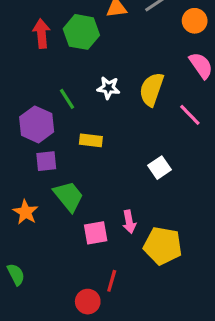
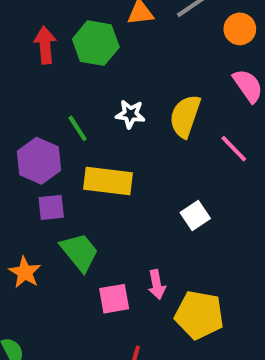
yellow rectangle: (91, 140) -> (108, 181), size x1.6

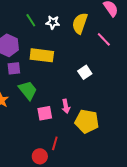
green line: (78, 128) -> (31, 20), moved

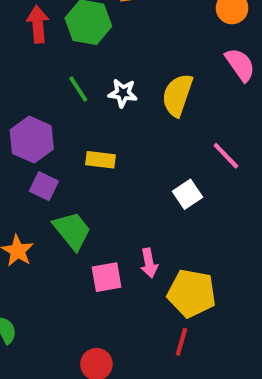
pink line: (104, 39) -> (226, 156), moved
yellow rectangle: (42, 55) -> (101, 160), size x0.6
purple square: (14, 68) -> (44, 186), turned 32
red line: (55, 143) -> (181, 342), moved

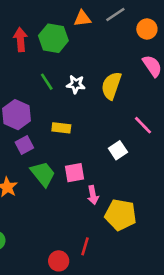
purple square: (44, 186) -> (24, 145), turned 36
pink square: (107, 277) -> (74, 173), moved
red line: (181, 342) -> (85, 246), moved

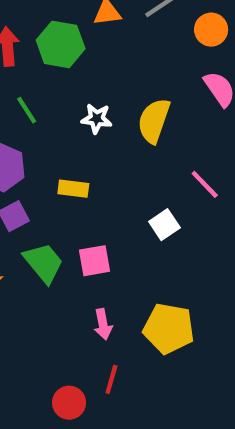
green line: (47, 82) -> (27, 110), moved
pink arrow: (93, 195) -> (103, 324), moved

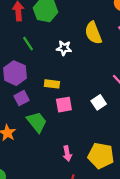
yellow semicircle: (154, 121) -> (93, 33), moved, turned -40
pink square: (94, 261) -> (64, 105), moved

